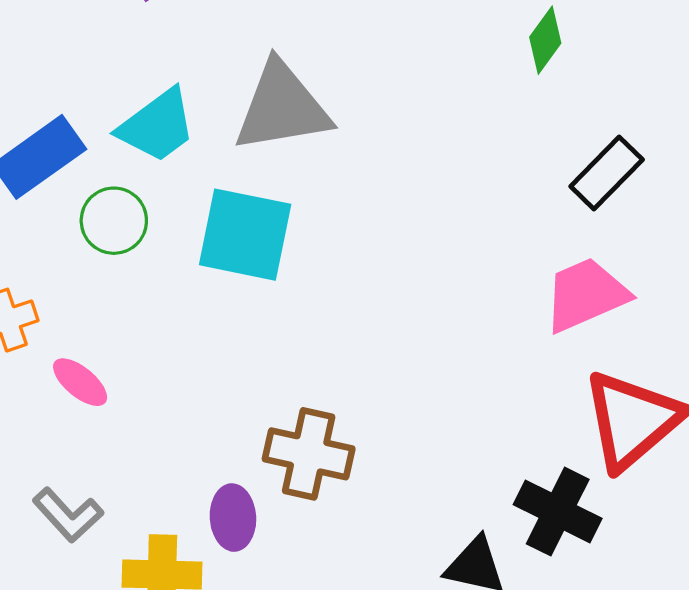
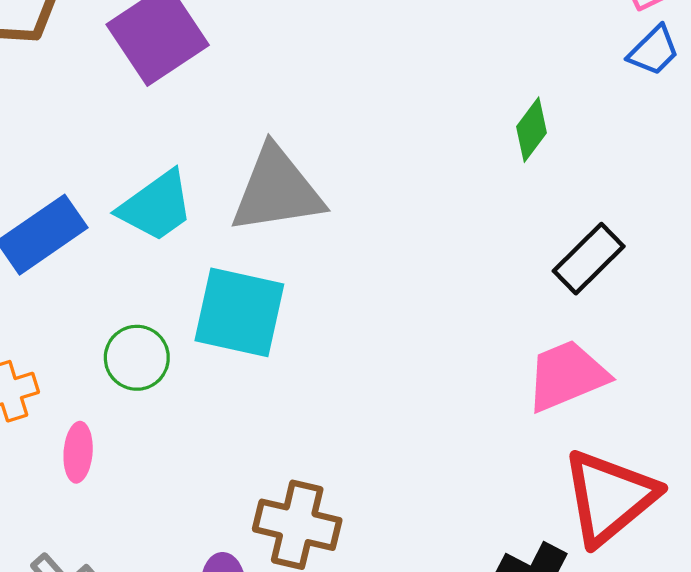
green circle: (114, 221) -> (137, 358), moved
pink ellipse: (80, 382) -> (78, 452), turned 54

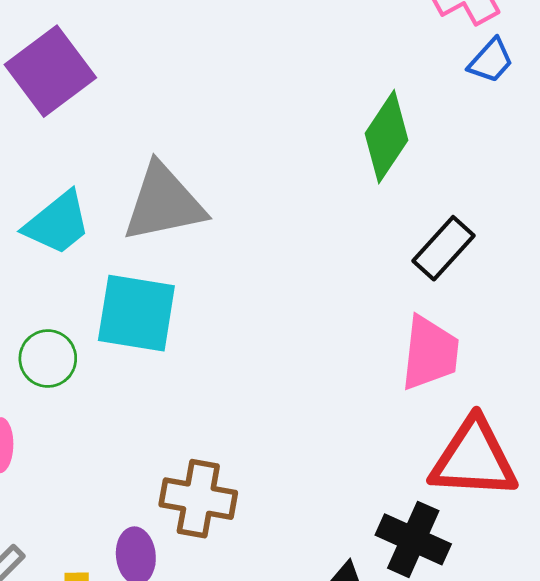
green diamond: (532, 130) -> (387, 137), size x1.6
pink trapezoid: (567, 376) -> (430, 353), turned 122
red triangle: (609, 497) -> (474, 459), turned 46

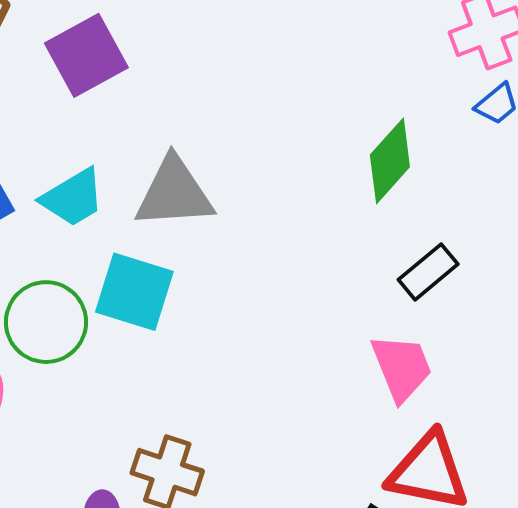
pink trapezoid: (430, 353) -> (402, 368), turned -36
green circle: (48, 359) -> (46, 322), size x1.5

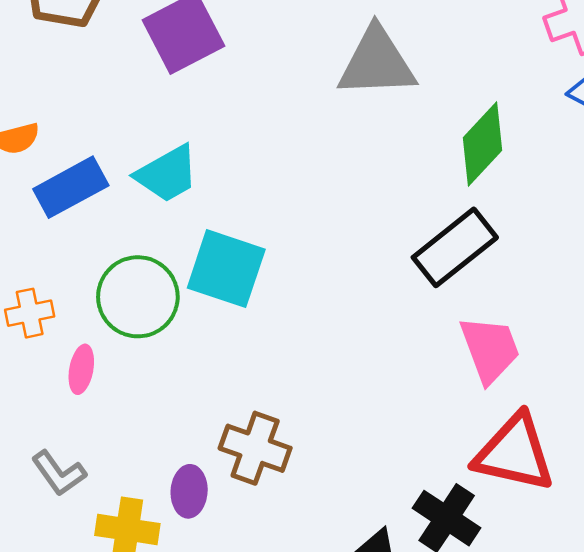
gray triangle: (174, 193) -> (377, 63), moved
black rectangle: (428, 272) -> (455, 247), moved, size x1.4

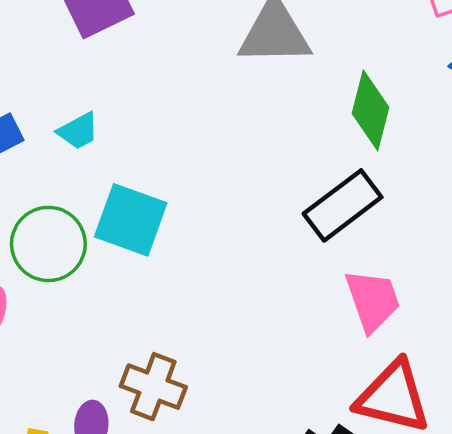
green diamond: (483, 144) -> (371, 110), turned -30
cyan trapezoid: (167, 174) -> (78, 131), size x0.7

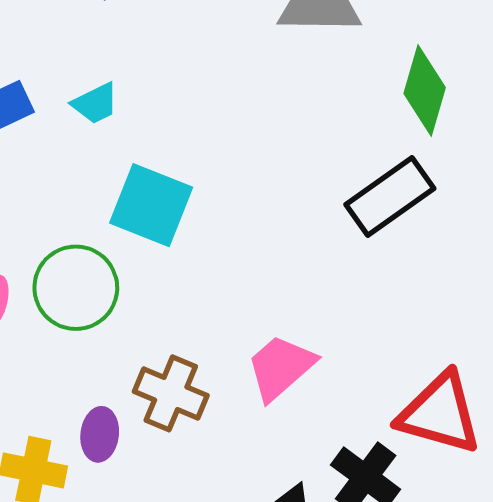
green circle: (48, 244) -> (76, 288), moved
pink trapezoid: (373, 300) -> (281, 367), moved, turned -114

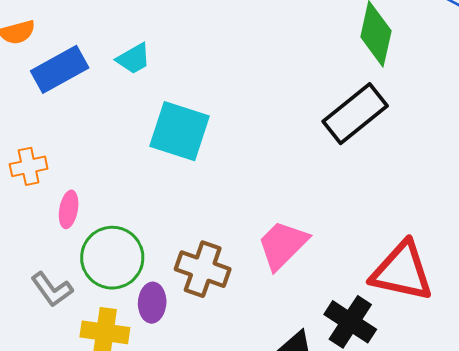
green circle: (76, 288) -> (112, 258), moved

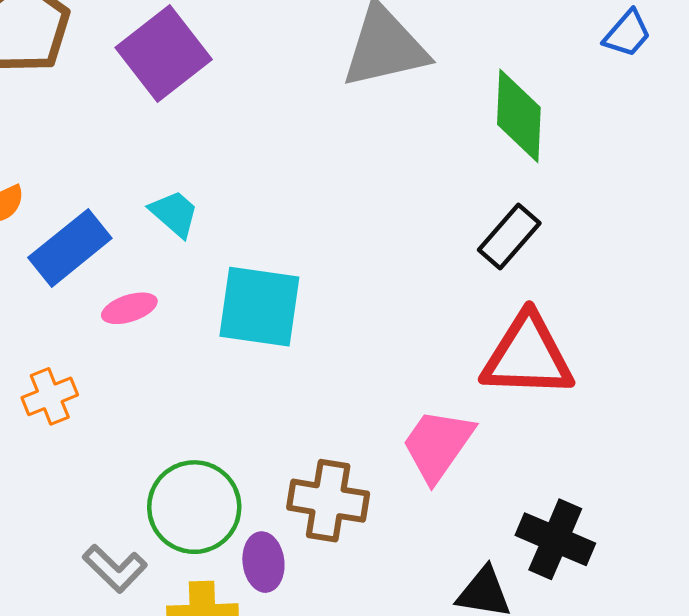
cyan trapezoid: (134, 59) -> (174, 213), turned -99
black rectangle: (355, 114) -> (509, 237), size x0.7
pink ellipse: (69, 209) -> (129, 308), moved, turned 72
red triangle: (402, 271) -> (527, 356), moved

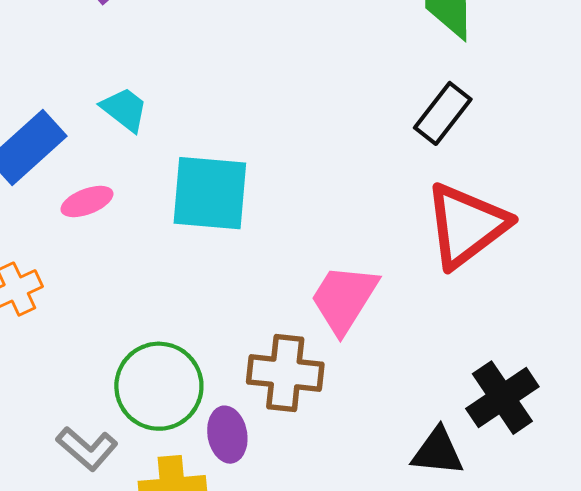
red triangle: (527, 356) -> (466, 225), turned -36
pink trapezoid: (438, 445) -> (344, 299), moved
black cross: (555, 539) -> (502, 398), turned 36

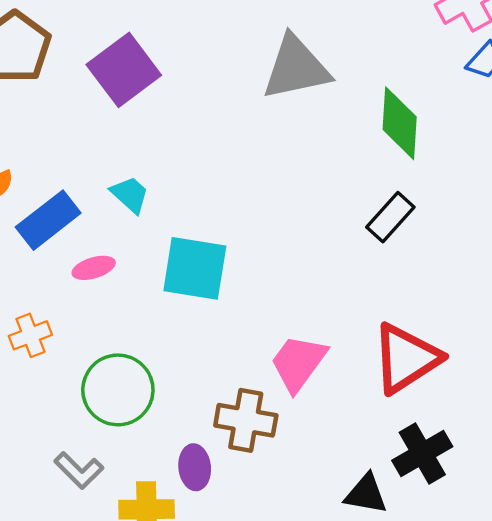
red triangle: (466, 225) -> (406, 358), moved
green circle: (159, 386) -> (118, 390), moved

